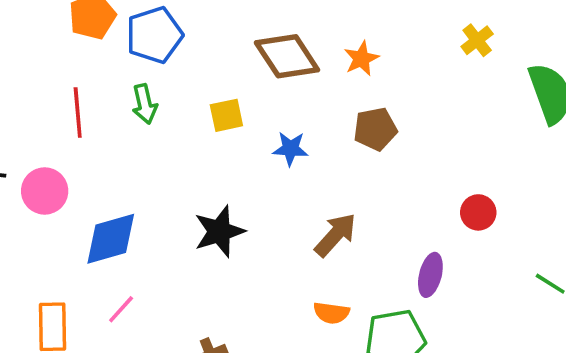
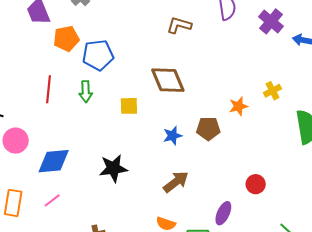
orange star: (361, 59) -> (238, 106), moved
blue star: (290, 149) -> (173, 136), moved, turned -30
pink circle: (45, 191) -> (16, 141), moved

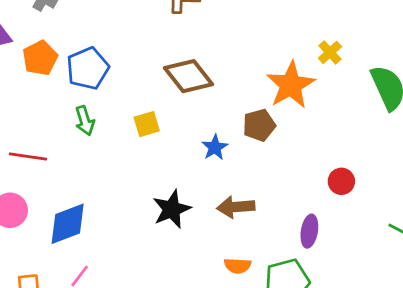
red line: (49, 89) -> (28, 156), moved, turned -72
orange star: (238, 106) -> (291, 85), size x1.8
black star: (113, 168) -> (172, 209), moved
brown arrow: (176, 182) -> (236, 207), turned -132

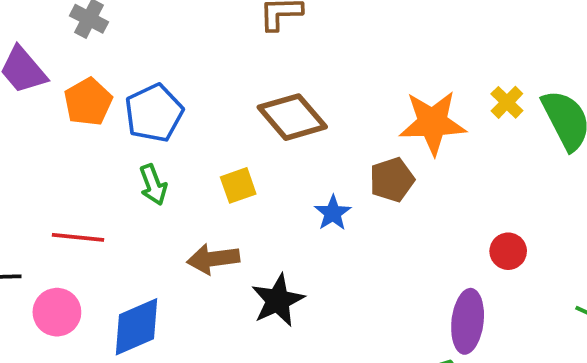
yellow cross: (330, 52) -> (507, 102), moved
orange star: (291, 85) -> (433, 123), turned 30
brown arrow: (236, 207) -> (213, 259), moved
purple ellipse: (309, 231) -> (468, 321), size x1.4

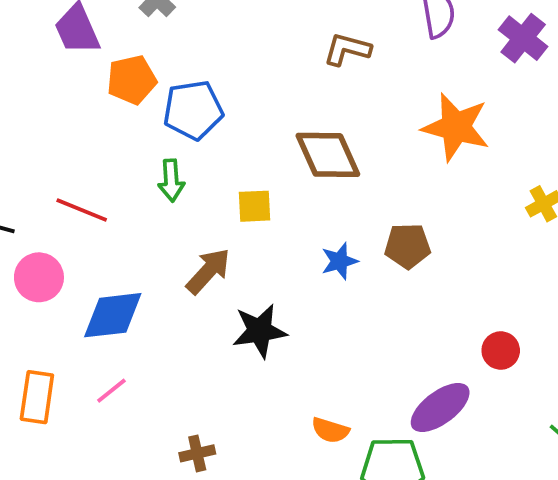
orange star: (433, 123) -> (456, 127), moved
brown arrow: (213, 259) -> (208, 271), turned 123
purple ellipse: (468, 321) -> (440, 408), turned 30

